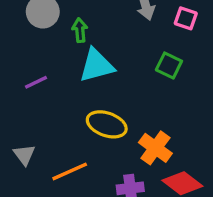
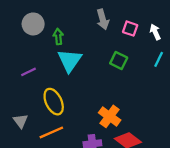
cyan triangle: (97, 65) -> (70, 60), turned -40
yellow ellipse: (107, 124) -> (54, 102), moved, turned 45

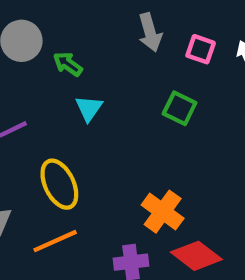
green arrow: (58, 37) -> (68, 64), turned -49
cyan triangle: (70, 60) -> (89, 108), size x0.6

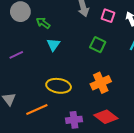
yellow ellipse: (59, 184) -> (59, 86), moved, turned -55
orange cross: (163, 212) -> (101, 83), moved, turned 30

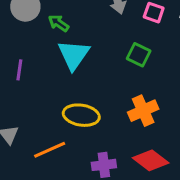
cyan triangle: (53, 45) -> (74, 55), size x1.6
purple line: (16, 55) -> (19, 70), turned -56

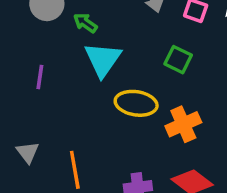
yellow ellipse: (81, 115) -> (136, 103), moved
orange line: (50, 150) -> (75, 170), turned -76

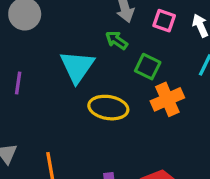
green arrow: (85, 23) -> (117, 40), moved
orange cross: (183, 124) -> (167, 99), moved

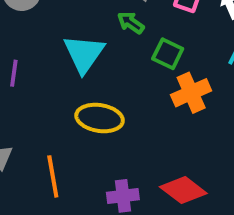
yellow ellipse: (108, 108) -> (100, 118), moved

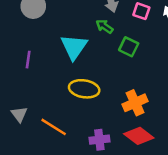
orange cross: (191, 93) -> (135, 103), moved
orange line: (53, 176) -> (54, 127), turned -48

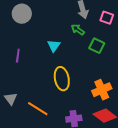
cyan triangle: (74, 47) -> (54, 46), size x0.6
yellow ellipse: (84, 89) -> (62, 79), turned 70

